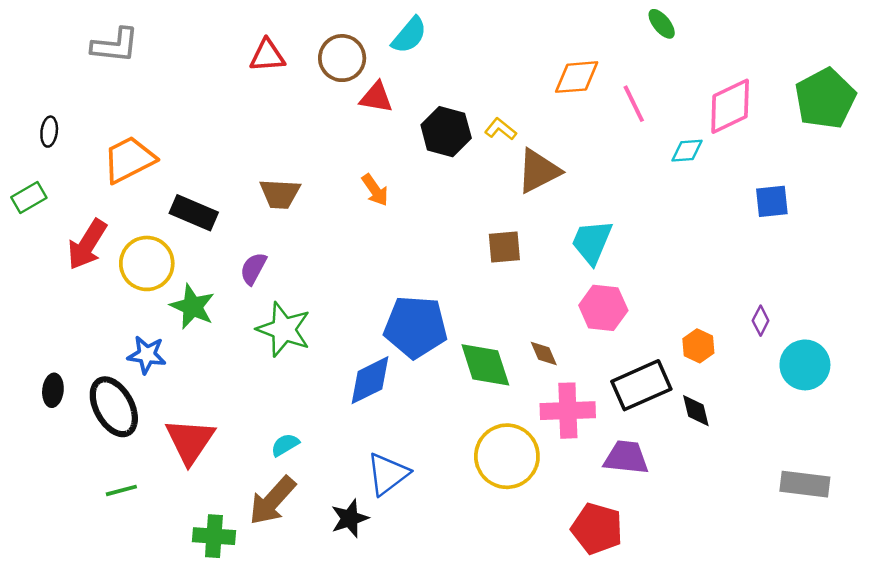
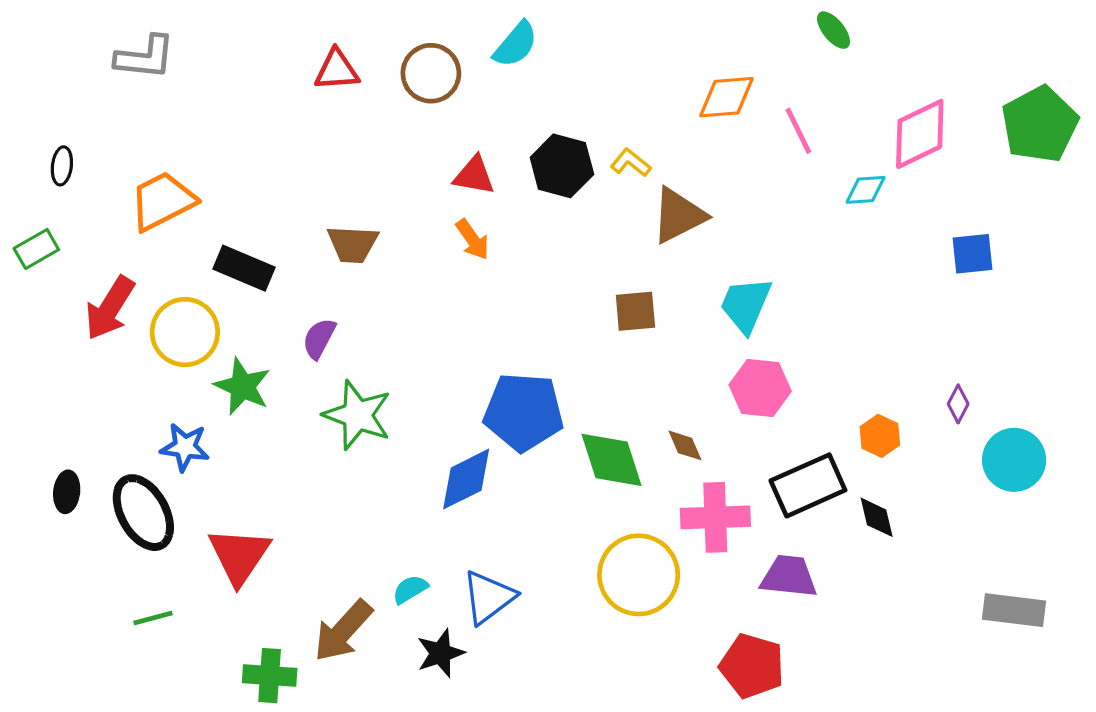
red triangle: (376, 97) -> (474, 175), moved
cyan semicircle: (285, 445) -> (410, 589), moved

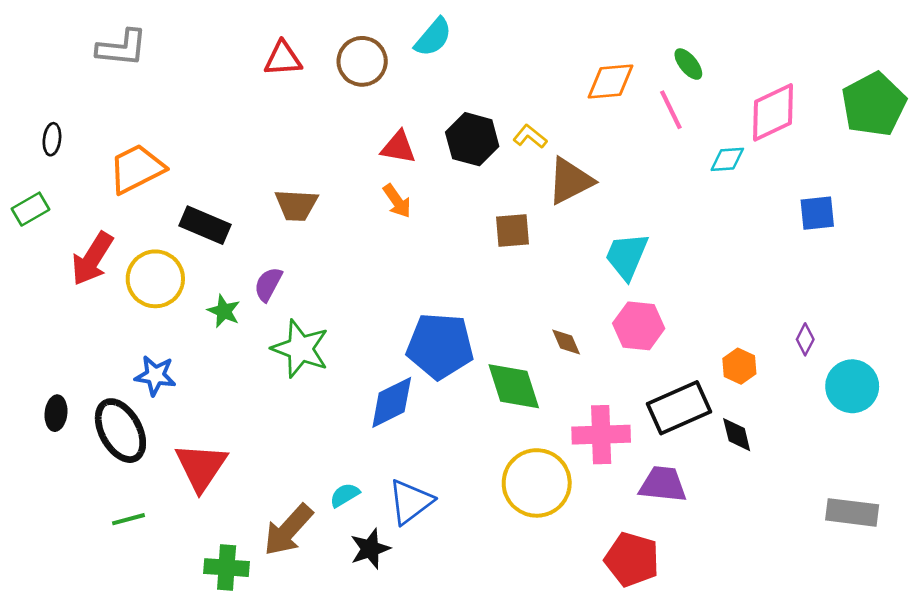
green ellipse: (834, 30) -> (688, 64), moved
brown square: (635, 311) -> (512, 231), moved
green star: (242, 386) -> (224, 311), moved, size x0.7
brown diamond: (685, 445) -> (566, 342), moved

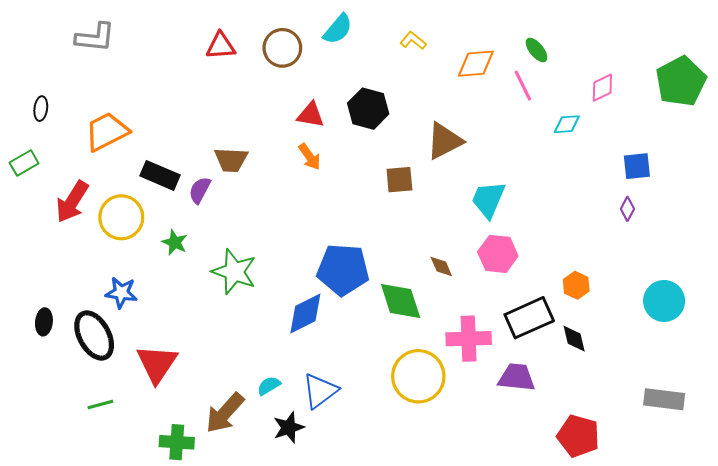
pink diamond: (773, 112) -> (602, 88), size x0.6
yellow L-shape: (530, 137) -> (413, 41), moved
purple semicircle: (268, 284) -> (200, 190), moved
purple diamond: (805, 339) -> (627, 209), moved
red pentagon: (632, 559) -> (578, 436), moved

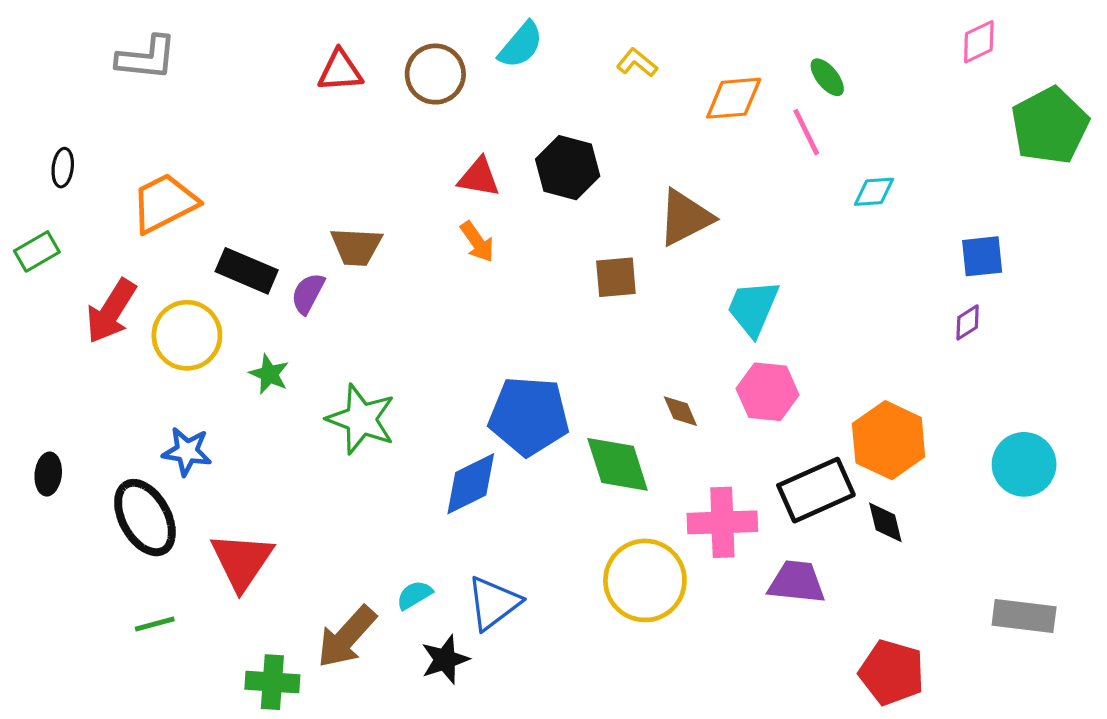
pink diamond: (602, 88) -> (979, 42), moved
purple diamond: (627, 209) -> (968, 322), turned 30
orange hexagon: (576, 285) -> (889, 440), size x1.8
black ellipse: (44, 322) -> (48, 474), moved

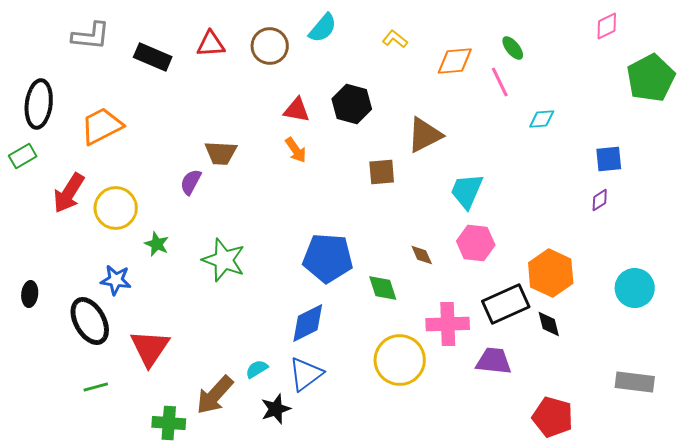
black ellipse: (63, 168) -> (39, 104), size x2.0
black rectangle: (247, 271) -> (153, 57), moved
green star: (269, 374) -> (157, 244), moved
green diamond: (618, 464) -> (383, 288), size x0.7
blue diamond: (471, 484) -> (308, 323), moved

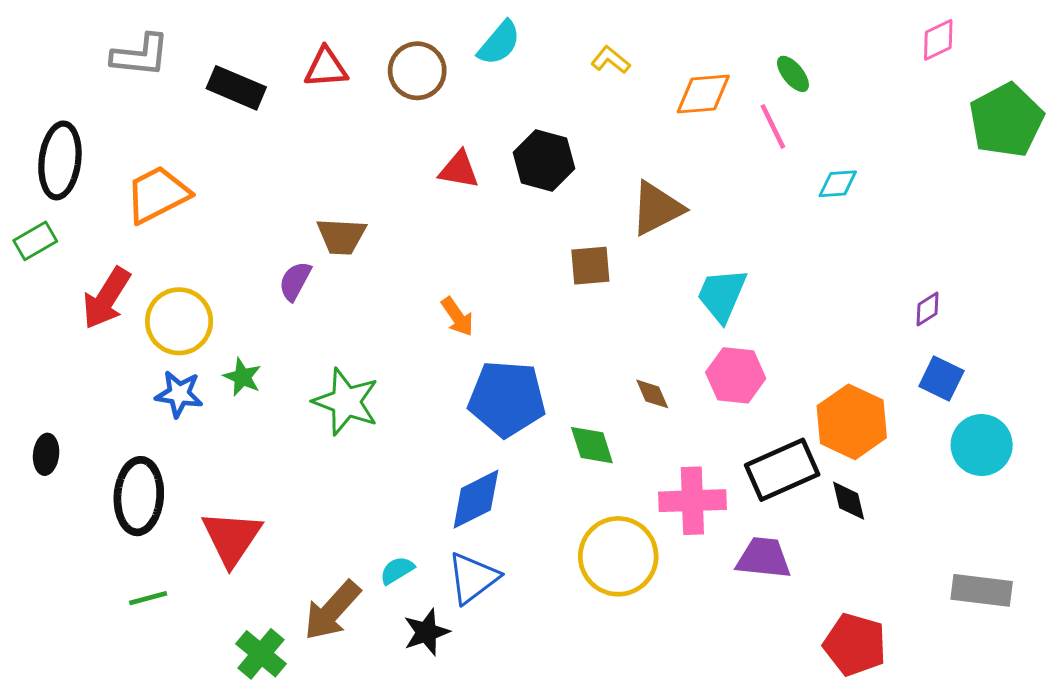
orange arrow: (296, 150) -> (457, 317), moved
blue square: (609, 159) -> (941, 379), moved, turned 32
blue star: (116, 280) -> (179, 394), moved
black ellipse: (90, 321) -> (139, 496), turned 33
green cross: (169, 423) -> (261, 654), turned 36

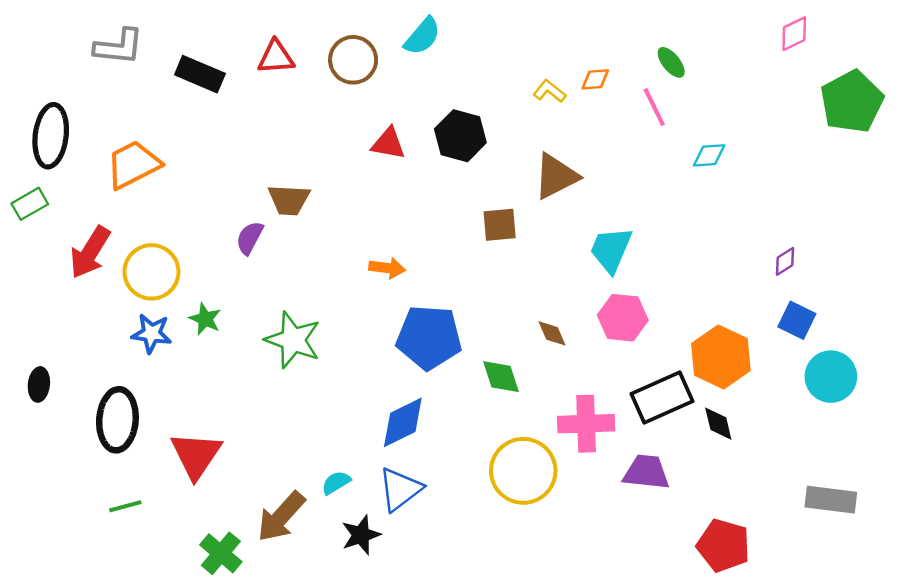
yellow L-shape: (610, 60) -> (549, 91), moved
orange diamond: (703, 94) -> (595, 79), size x0.6
orange arrow: (457, 317) -> (387, 268), turned -48

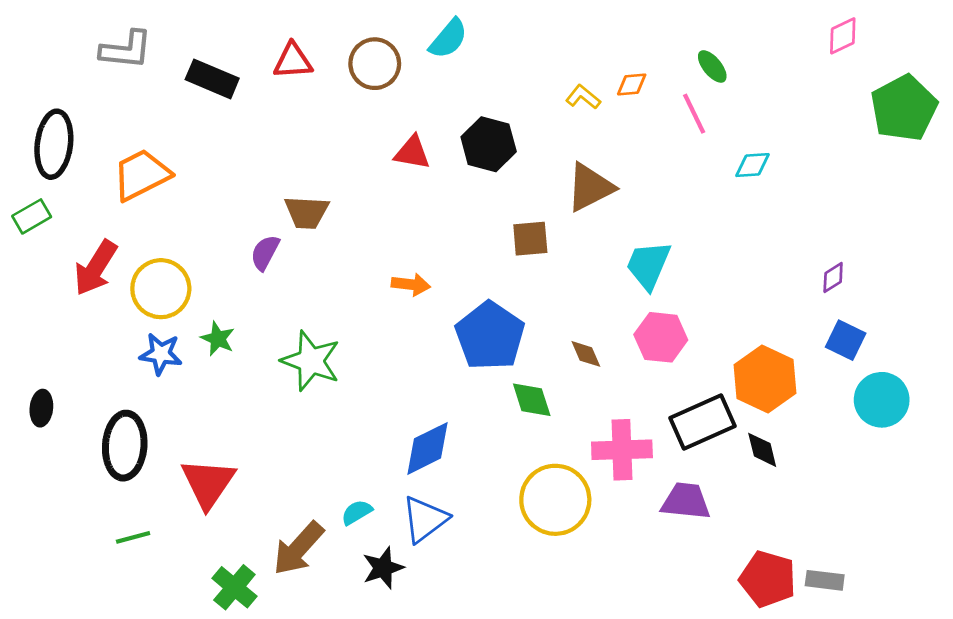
blue pentagon: (429, 337) -> (490, 336), moved, turned 30
gray rectangle: (831, 500) -> (825, 580), moved, size x0.7

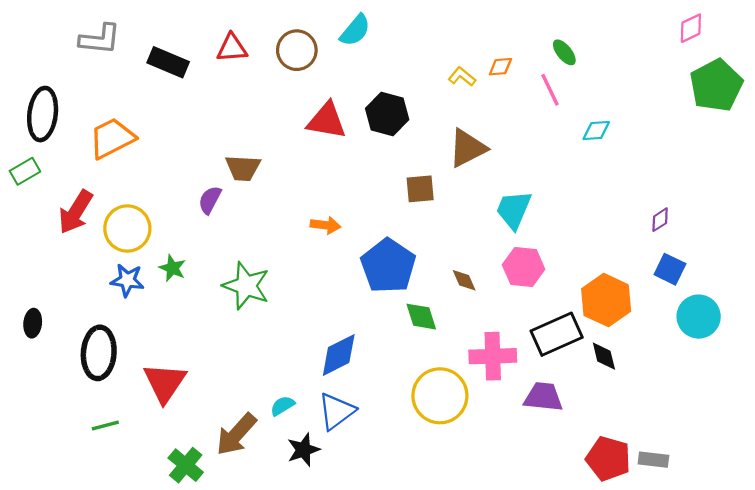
pink diamond: (843, 36) -> (691, 28), moved
red triangle: (412, 153) -> (327, 121), size x1.4

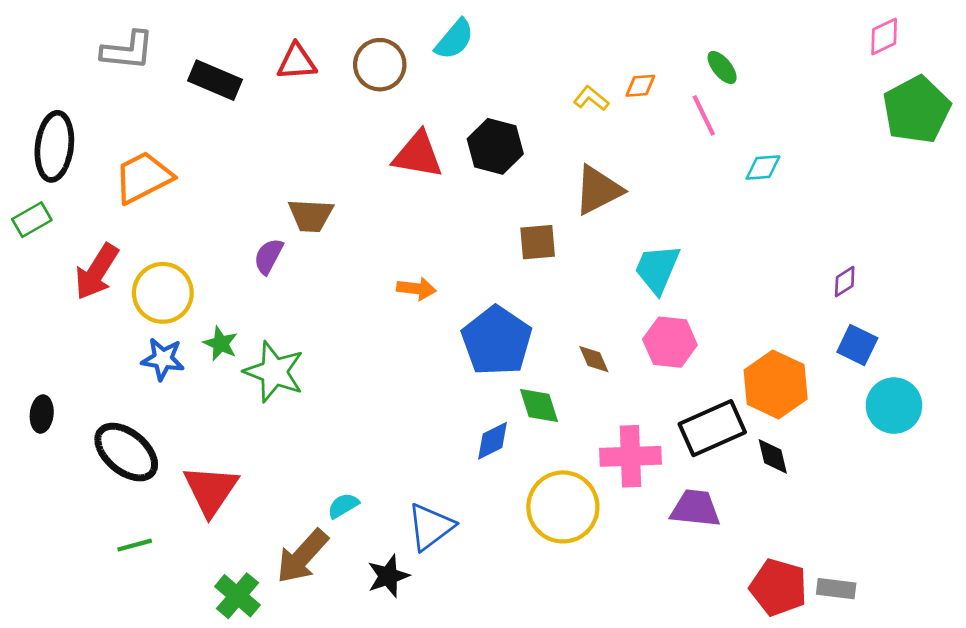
green star: (246, 286) -> (274, 372), moved
black ellipse: (99, 353) -> (126, 452), turned -54
blue diamond: (339, 355) -> (492, 441), moved, size x0.7
cyan semicircle: (283, 406) -> (343, 506), moved

